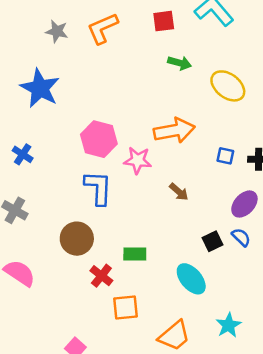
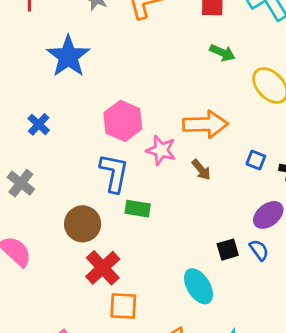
brown arrow: (179, 192) -> (201, 170), moved
green rectangle: (135, 254) -> (138, 209), moved
red cross: (101, 276) -> (103, 268), size x1.4

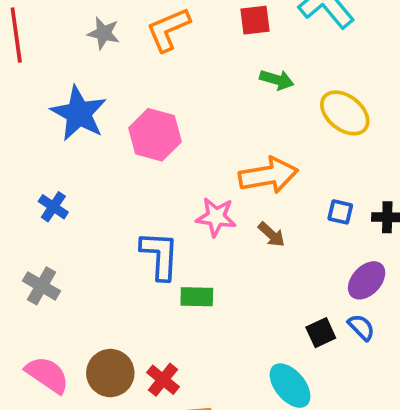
pink hexagon: (123, 121) -> (155, 135), moved
brown circle: (83, 224) -> (110, 373), moved
red cross: (103, 268) -> (163, 380), size x0.7

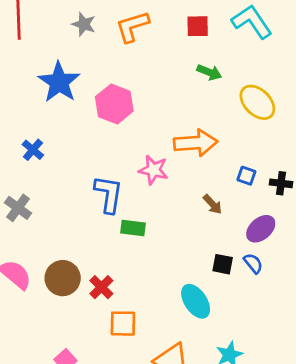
brown arrow: (271, 235) -> (213, 204), moved
black square: (321, 333) -> (223, 264), turned 30

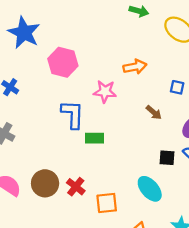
pink hexagon: (114, 104) -> (63, 62), moved
orange arrow: (196, 143) -> (135, 67), size x0.7
orange square: (123, 324) -> (107, 203), moved

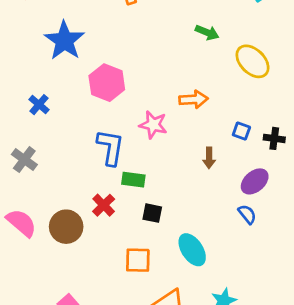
brown arrow: (154, 112) -> (209, 158), turned 42
black square: (167, 158) -> (152, 213), moved
red cross: (76, 187) -> (104, 205), moved

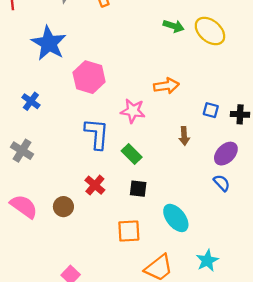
yellow ellipse: (253, 61) -> (210, 31), moved
green rectangle: (133, 180) -> (132, 154), moved, turned 42
brown circle: (66, 227) -> (63, 207), size x0.7

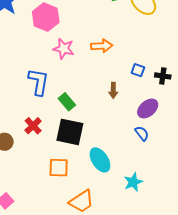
pink hexagon: (89, 77) -> (46, 17), moved
pink star: (133, 111) -> (64, 49), moved
black square: (138, 189) -> (70, 132), size x1.8
cyan star: (207, 261) -> (133, 182), moved

